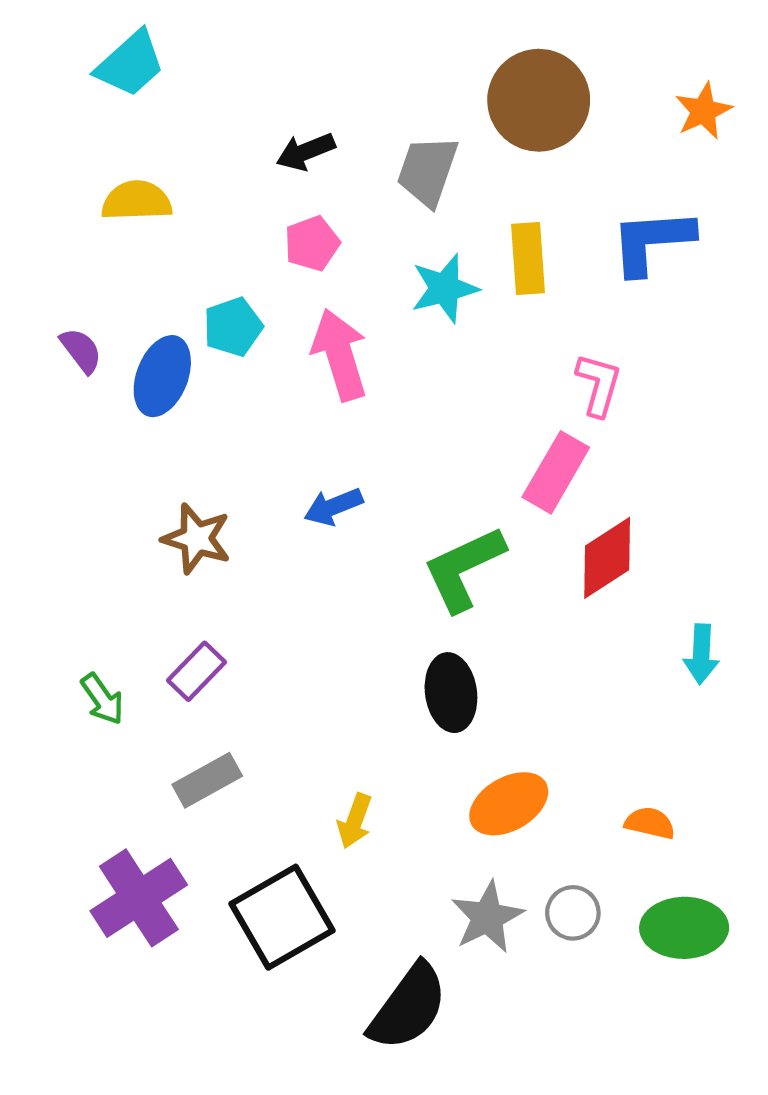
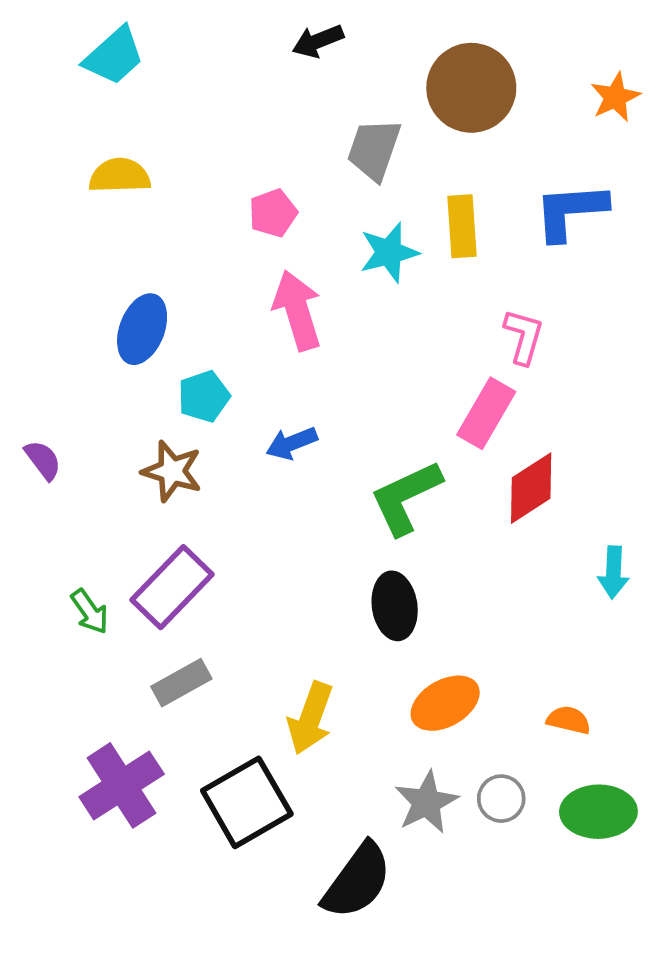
black arrow: (306, 152) -> (318, 41), moved
cyan pentagon: (233, 327) -> (204, 396), moved
purple semicircle: (81, 350) -> (43, 460), moved
purple rectangle: (197, 671) -> (172, 587), size x1.6
yellow arrow: (355, 821) -> (310, 718), size x1.5

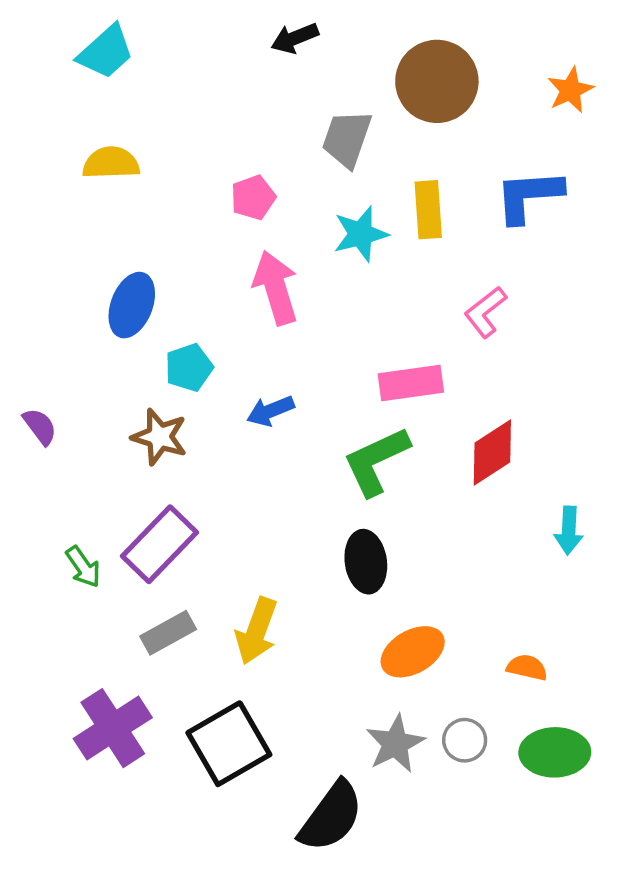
pink L-shape: (524, 337) -> (485, 312), turned -144
pink rectangle: (486, 413) -> (411, 383), moved, turned 52
yellow arrow: (310, 718) -> (257, 631), moved

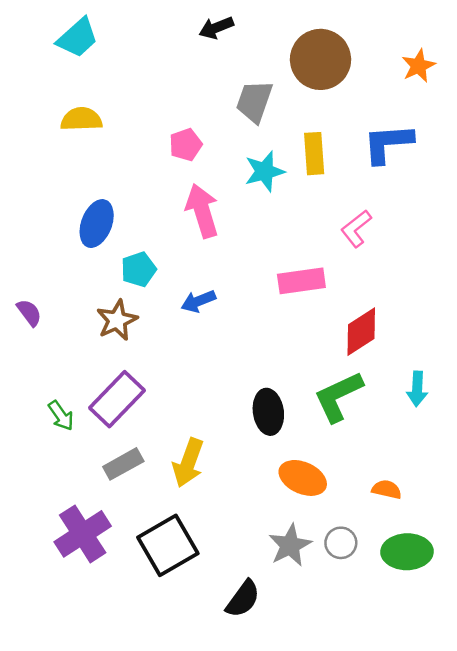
brown star: (160, 437) -> (117, 320), turned 30
green L-shape: (376, 461) -> (338, 397), moved
orange ellipse: (413, 652) -> (303, 478), turned 54
black semicircle: (331, 816) -> (243, 599), size x0.7

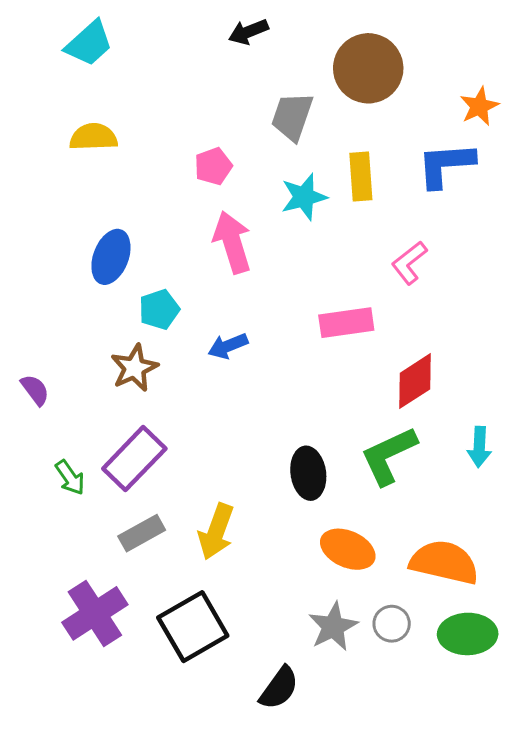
orange star: (418, 66) -> (479, 106), moved
purple semicircle: (29, 313) -> (35, 390), moved
orange semicircle: (387, 489) -> (444, 562), size x2.0

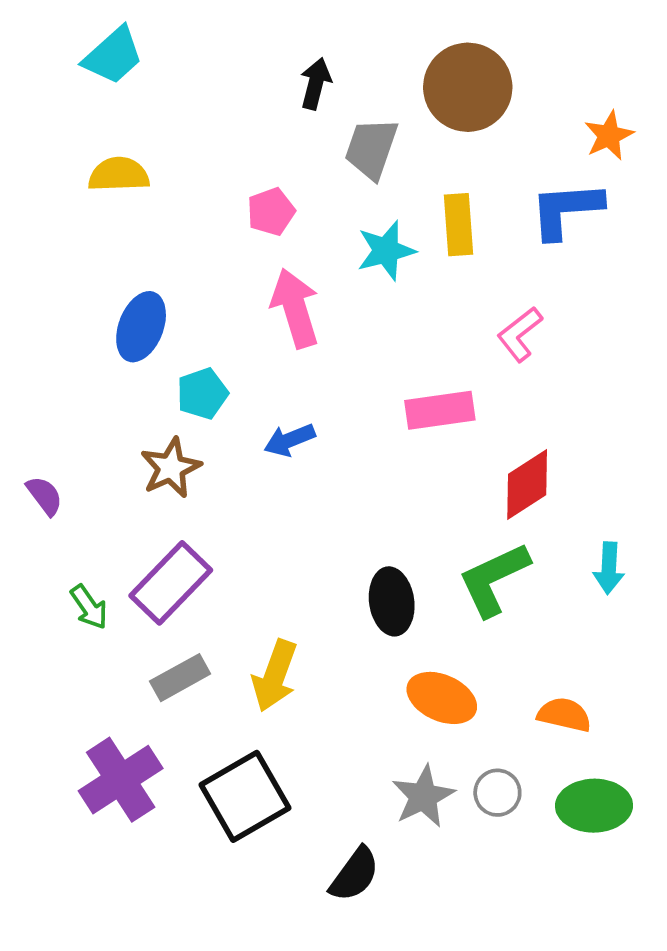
black arrow: (248, 32) -> (316, 84), moved, turned 126
orange semicircle: (444, 562) -> (564, 715), size x0.6

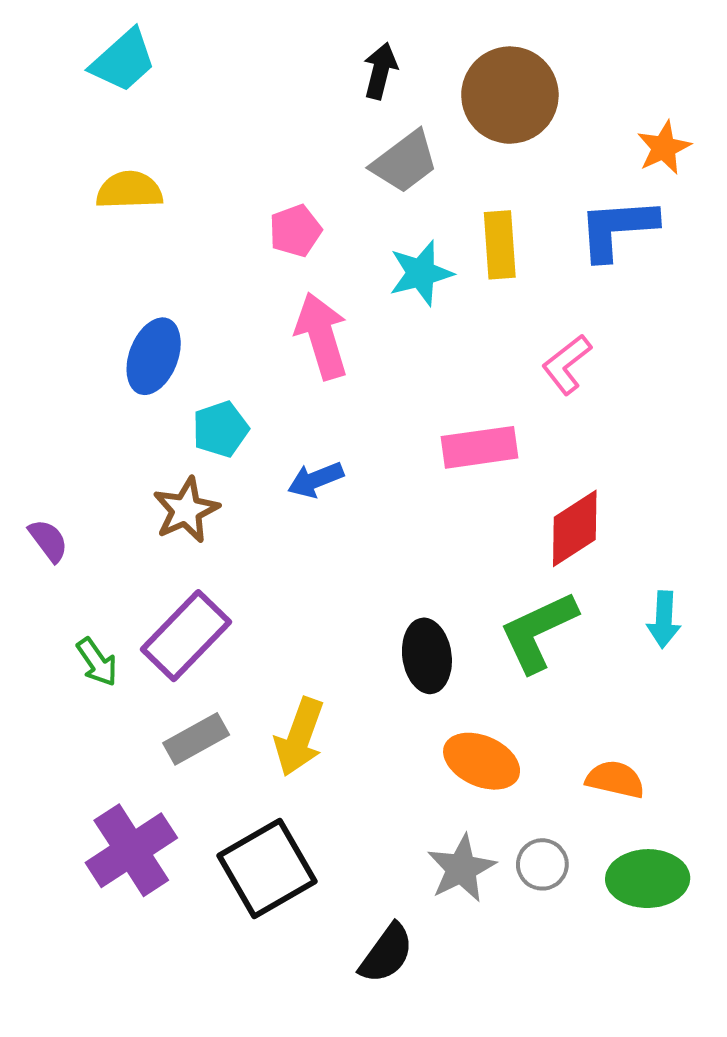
black arrow: (316, 84) -> (380, 71), moved
gray trapezoid: (371, 149) -> (405, 162), turned -146

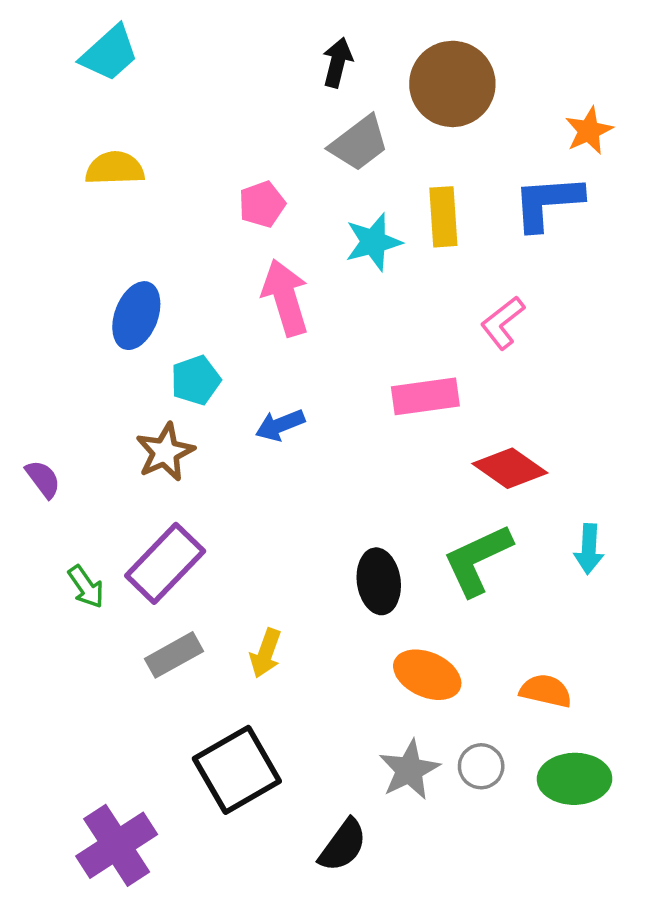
red diamond: (575, 528) -> (510, 468), turned 68
yellow arrow: (299, 737) -> (266, 653), size x0.7
purple cross: (131, 850) -> (117, 845), moved

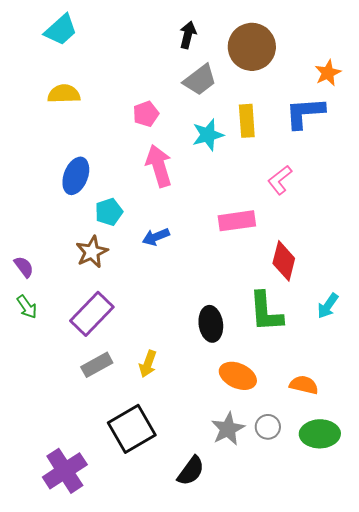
red diamond: (510, 468) -> (284, 261), turned 69
cyan arrow: (589, 549) -> (328, 306), turned 32
green L-shape: (478, 560) -> (266, 312), turned -69
green arrow: (86, 587) -> (27, 307), moved

